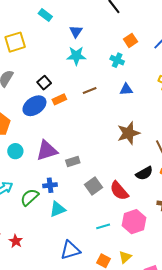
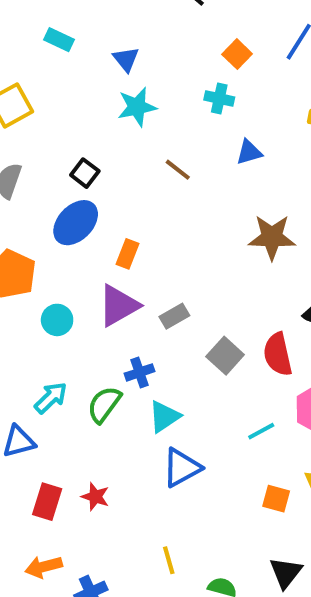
brown line: (90, 91) -> (178, 170), turned 72
orange rectangle: (59, 99) -> (127, 254), moved, turned -32
brown star: (128, 133) -> (272, 237), turned 30
red semicircle: (119, 191) -> (278, 354), turned 40
blue triangle: (70, 250) -> (182, 468), moved

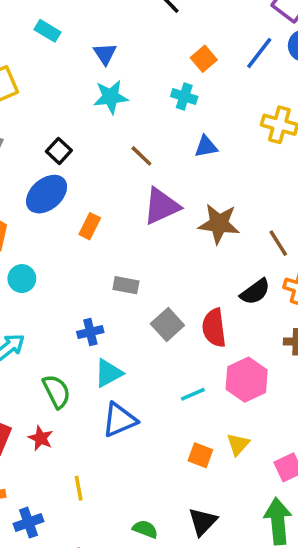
purple triangle: (119, 306) -> (161, 206), moved
gray rectangle: (174, 316) -> (126, 285), turned 35
green semicircle: (104, 404) -> (57, 391), moved, turned 112
yellow line: (169, 560) -> (79, 488), moved

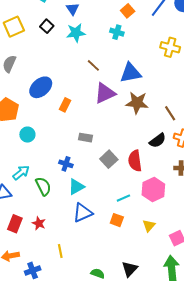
blue triangle: (206, 147) -> (131, 73), moved, size x1.6
black square: (59, 151) -> (47, 26), moved
blue cross: (90, 332) -> (66, 164), turned 32
green semicircle: (57, 391) -> (43, 186), moved
orange square: (200, 455) -> (117, 220), moved

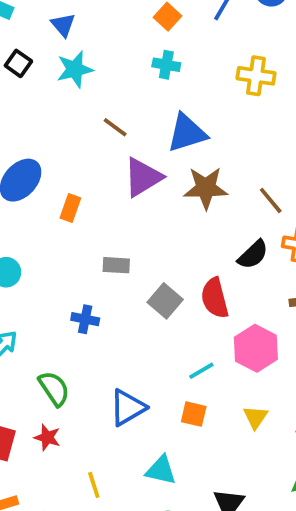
cyan cross: (117, 32) -> (166, 65), moved
green semicircle: (43, 186) -> (54, 389), moved
cyan triangle: (76, 187) -> (161, 470), moved, turned 48

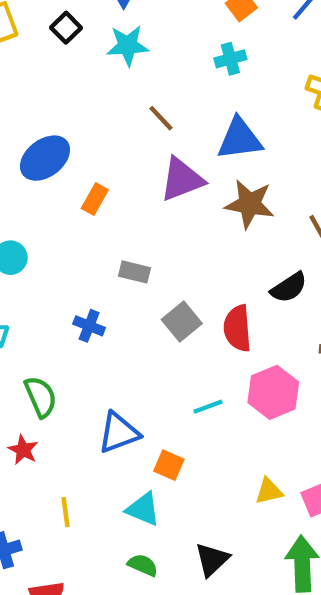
cyan cross: (166, 65) -> (230, 59), turned -36
orange square: (194, 414) -> (169, 465), moved
yellow triangle: (256, 417) -> (269, 491), moved, turned 32

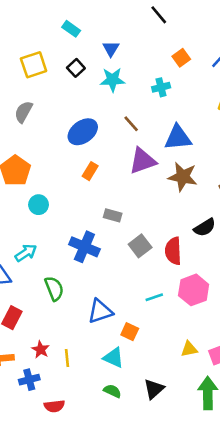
cyan cross: (230, 59) -> (161, 87), moved
blue ellipse: (45, 158) -> (83, 132), moved
blue cross: (89, 326) -> (84, 247), size x1.6
red star: (23, 450) -> (41, 349), moved

